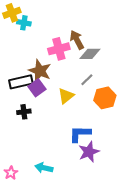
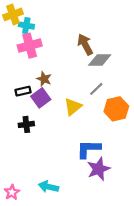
pink cross: (59, 49) -> (30, 46), moved
brown star: (40, 71) -> (44, 79), size x0.6
black rectangle: (21, 82) -> (23, 91), size x0.6

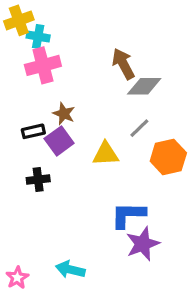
yellow triangle: (73, 107) -> (106, 154), turned 36

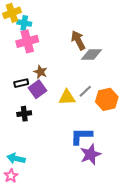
gray line: (139, 128) -> (85, 91), moved
cyan arrow: (70, 270) -> (16, 158), moved

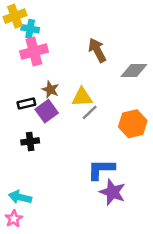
gray diamond: (91, 55) -> (134, 71), moved
gray line: (85, 91) -> (90, 112), moved
yellow triangle: (67, 97) -> (82, 97), moved
purple star: (90, 154) -> (112, 192), turned -30

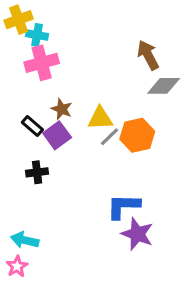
brown arrow: (97, 50) -> (148, 55), moved
black rectangle: (26, 103) -> (32, 126), turned 54
orange hexagon: (133, 124) -> (137, 135), moved

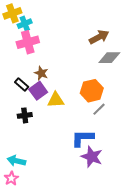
cyan cross: (37, 35) -> (25, 24), turned -32
brown arrow: (148, 55) -> (99, 37), turned 90
yellow triangle: (100, 118) -> (56, 100), moved
gray line: (110, 137) -> (99, 109), moved

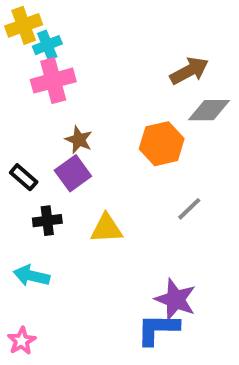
black rectangle: (22, 84) -> (24, 177), moved
orange hexagon: (92, 91) -> (162, 144), moved
yellow triangle: (56, 100) -> (106, 228), moved
blue L-shape: (82, 138) -> (158, 329), moved
cyan arrow: (16, 161) -> (32, 276), moved

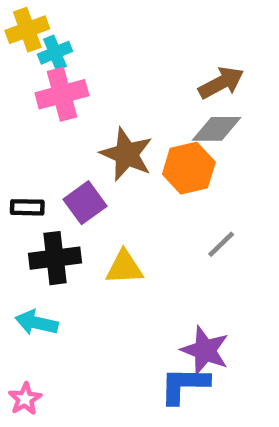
gray diamond: (209, 110) -> (217, 129), moved
brown star: (79, 140) -> (127, 154), moved, size x1.6
black rectangle: (24, 177) -> (27, 207), turned -40
black cross: (47, 221) -> (55, 258), size x1.5

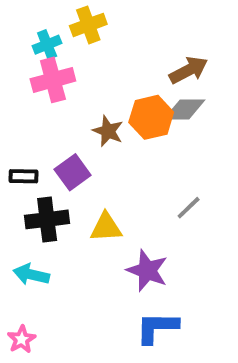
yellow cross: (27, 30) -> (88, 25), moved
brown star: (127, 154) -> (108, 131), size x0.7
orange hexagon: (189, 168) -> (151, 117), moved
purple star: (205, 350) -> (147, 271), moved

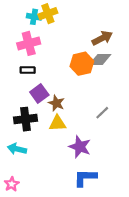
cyan cross: (47, 45) -> (34, 17), moved, turned 32
brown star: (108, 131) -> (56, 103), moved
black rectangle: (23, 176) -> (28, 70), moved

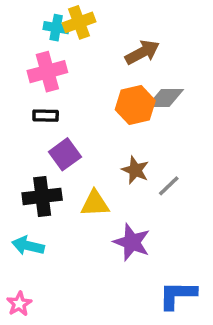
brown arrow: (102, 38) -> (142, 52), moved
brown star: (56, 103) -> (135, 170), moved
blue L-shape: (85, 178) -> (178, 295), moved

